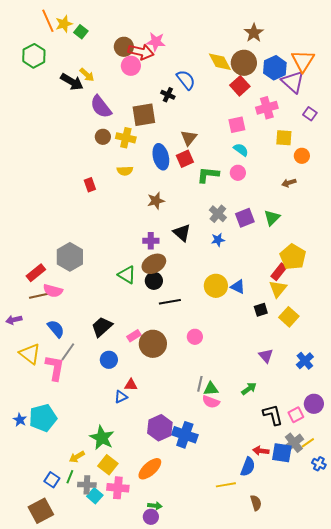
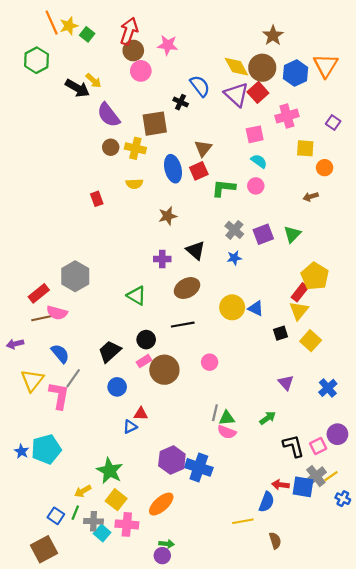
red arrow: (141, 52) -> (129, 31), moved, turned -85
purple triangle: (293, 82) -> (236, 95), moved
brown ellipse: (154, 264) -> (187, 288), moved
black circle: (154, 281) -> (146, 340), moved
yellow triangle: (30, 354) -> (32, 380), turned 30

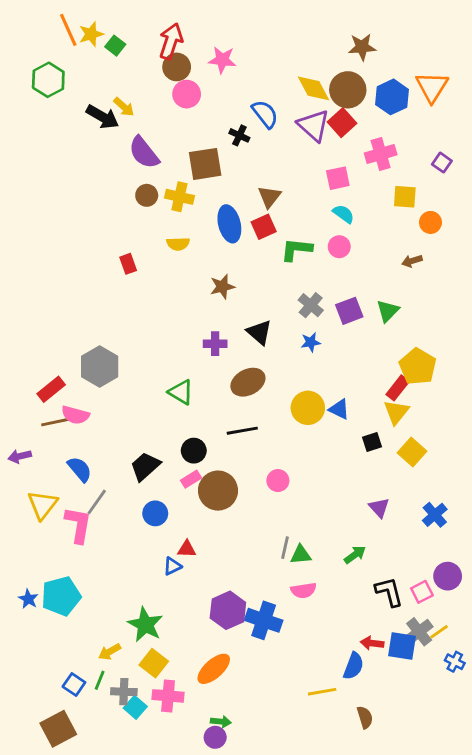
brown star: (273, 35) -> (362, 47), turned 30
pink semicircle: (227, 432) -> (304, 590), moved, turned -30

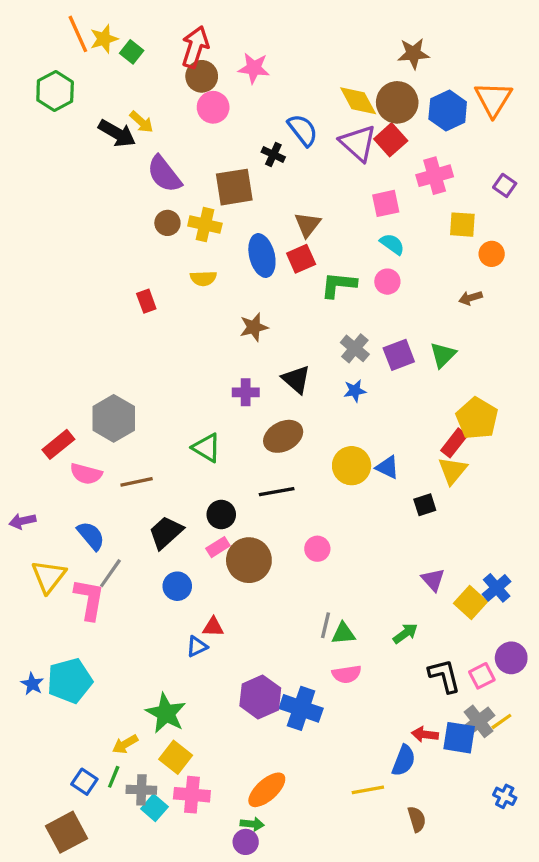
brown line: (55, 422) -> (137, 482), moved
yellow square: (412, 452) -> (470, 602), moved
blue cross: (455, 662) -> (505, 796), moved
orange ellipse: (214, 669) -> (267, 790), moved

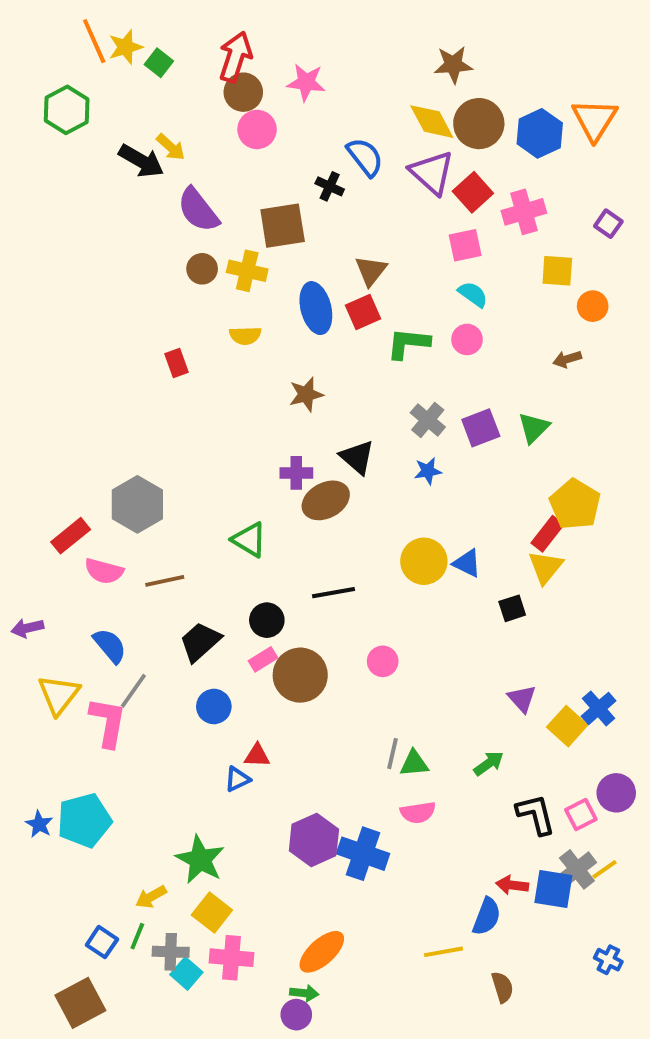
brown star: (413, 54) -> (453, 65), moved
red square: (391, 140) -> (473, 192), moved
brown ellipse: (283, 436) -> (326, 500), moved

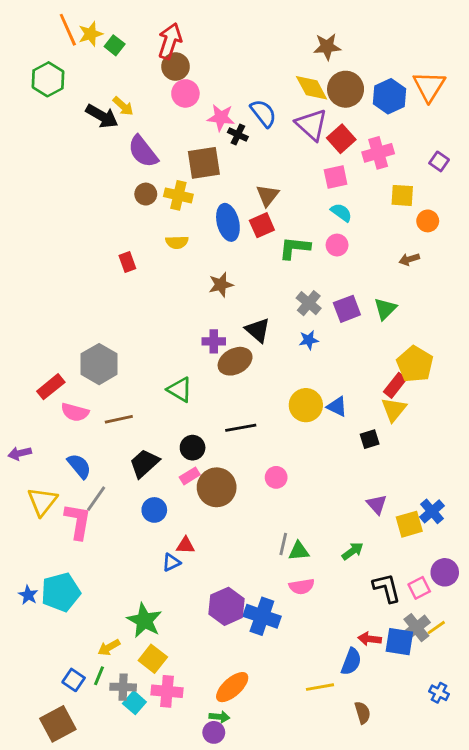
pink star: (306, 82) -> (221, 118), moved
yellow square: (567, 726) -> (409, 524), turned 32

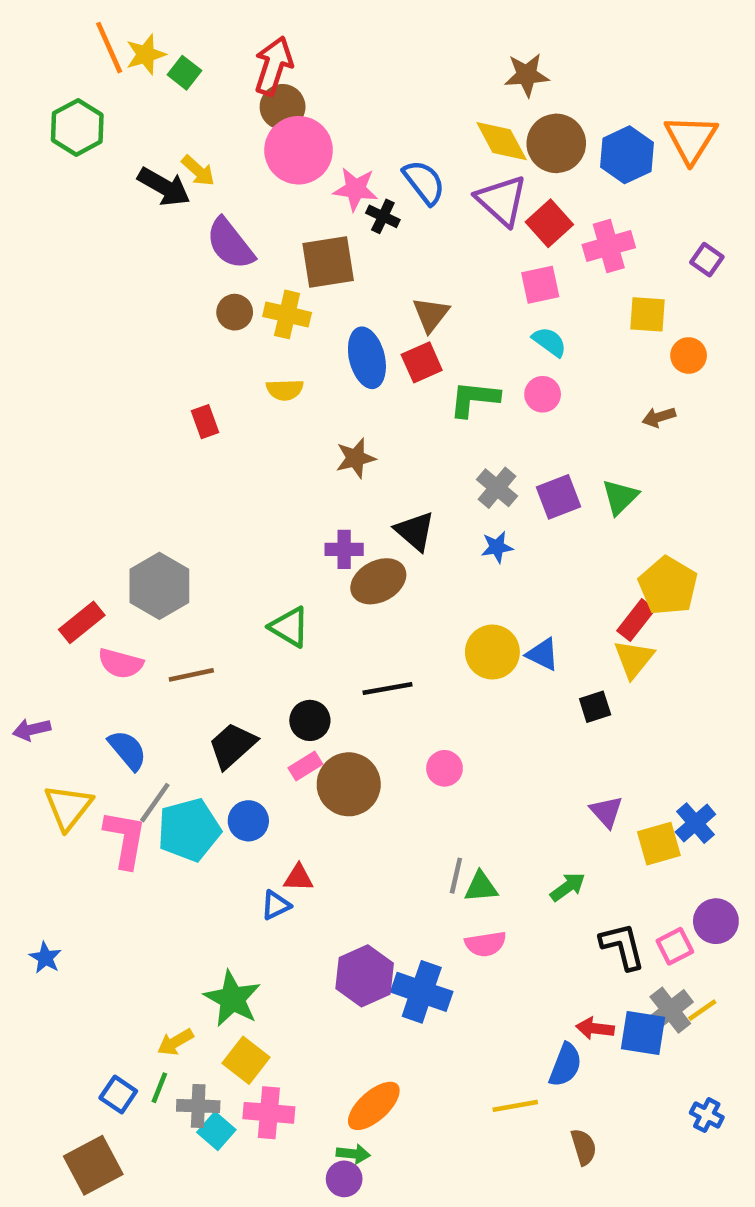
pink circle: (185, 93) -> (299, 150), size x1.5
cyan pentagon: (61, 592) -> (189, 830), moved

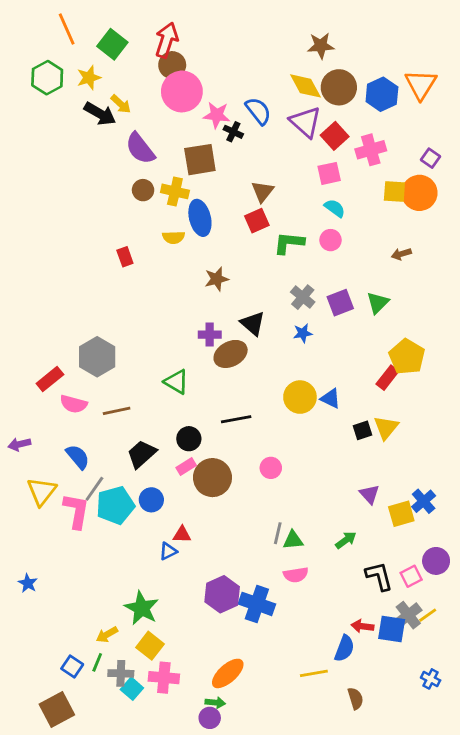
yellow star: (146, 54) -> (89, 78), moved
green square: (184, 73) -> (112, 44), size x1.5
orange circle: (689, 355) -> (419, 193), moved, size x1.6
blue ellipse: (367, 358) -> (200, 218), moved
yellow triangle: (634, 659) -> (386, 428), moved

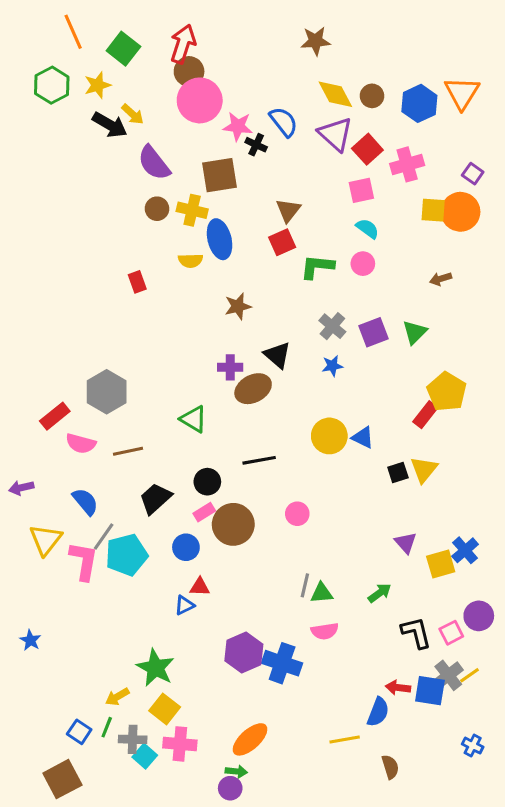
brown star: (321, 46) -> (316, 41), moved
brown circle: (339, 87) -> (372, 96), size x0.6
blue circle: (151, 500) -> (186, 547), moved

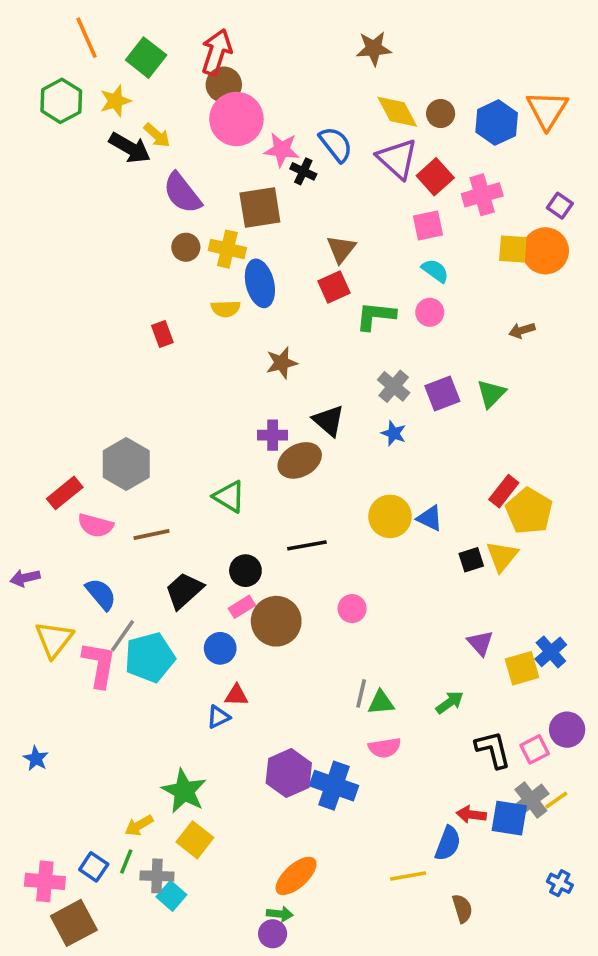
blue star: (332, 366) -> (394, 433), turned 30
yellow pentagon: (447, 392) -> (529, 511), moved
pink cross: (180, 744) -> (45, 881), moved

